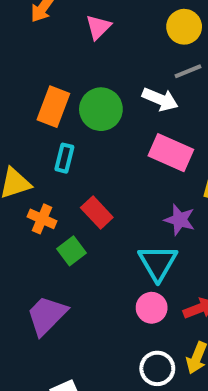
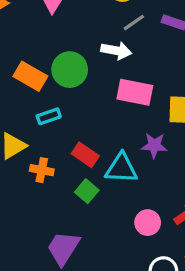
orange rectangle: (53, 107) -> (30, 76), turned -68
cyan rectangle: (64, 158) -> (49, 116), turned 70
green square: (72, 251) -> (87, 191), moved
cyan triangle: (158, 263) -> (121, 168), moved, turned -44

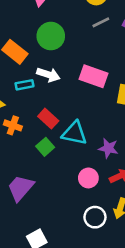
white arrow: (116, 51) -> (48, 75), moved
green circle: (70, 70) -> (51, 36), moved
purple star: (154, 145) -> (108, 148), moved

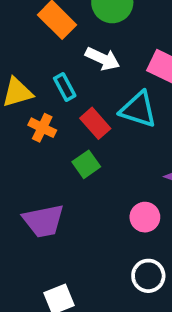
cyan rectangle: (24, 85) -> (65, 87), moved, turned 66
cyan triangle: (74, 133) -> (138, 109), moved
purple trapezoid: (21, 188) -> (44, 221), turned -148

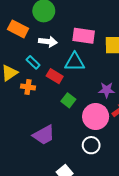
green square: (86, 164) -> (68, 100), moved
pink circle: (145, 217) -> (96, 116), size x1.6
white circle: (148, 276) -> (91, 145), moved

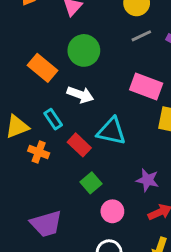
pink rectangle: (84, 36) -> (146, 87), moved
pink circle: (96, 116) -> (112, 211), moved, size x0.6

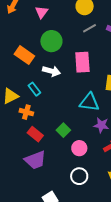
pink rectangle: (146, 87) -> (82, 62), moved, turned 70
cyan triangle: (111, 131) -> (89, 102), moved
red rectangle: (79, 145) -> (35, 134), moved

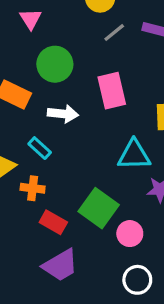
green square: (63, 130) -> (99, 208), size x1.6

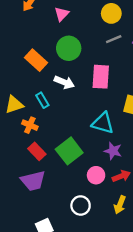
pink circle: (130, 234) -> (96, 175), moved

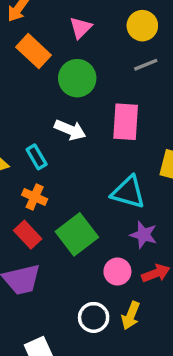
pink triangle: (62, 14) -> (81, 28), moved
orange rectangle: (36, 60) -> (34, 51), moved
orange cross: (30, 125) -> (35, 197), moved
yellow arrow: (120, 205) -> (131, 315), moved

